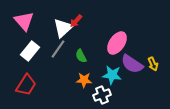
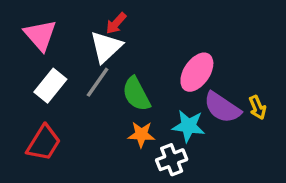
red arrow: (76, 21) -> (116, 23), moved
green semicircle: (81, 56) -> (136, 94), size x1.5

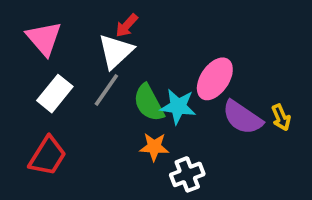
cyan star: (188, 126) -> (178, 106), moved

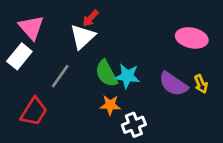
pink ellipse: (215, 79) -> (192, 38), moved, turned 68
gray line: (106, 90) -> (60, 76), moved
white rectangle: (55, 94) -> (19, 56), moved

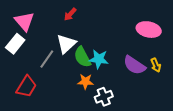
white triangle: (83, 37) -> (66, 44), moved

